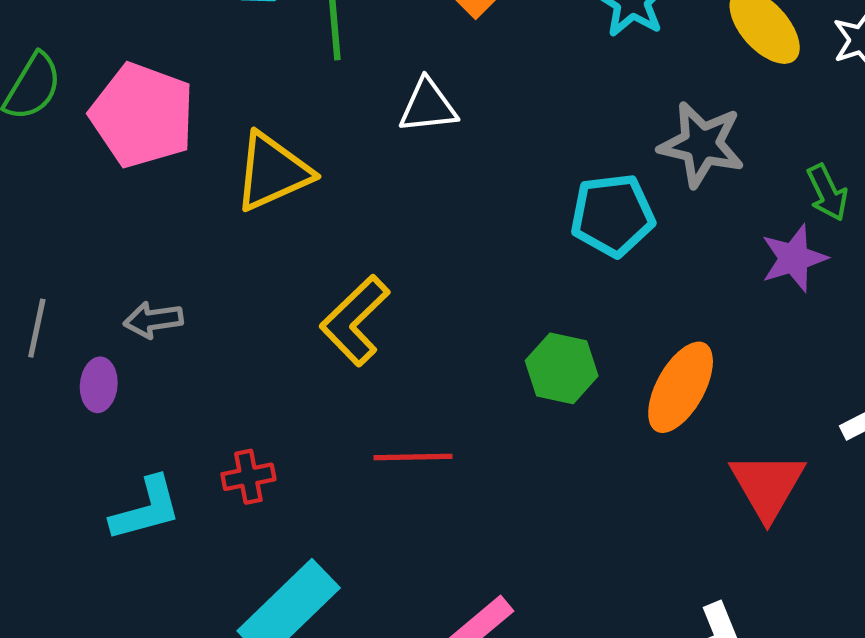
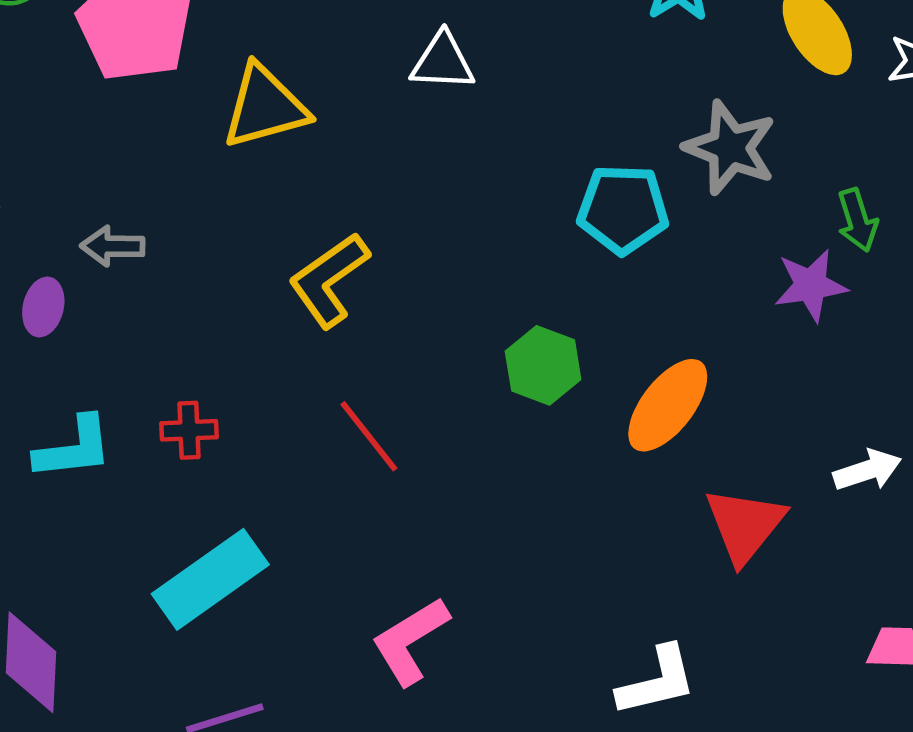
red line: (413, 457) -> (369, 436), turned 44

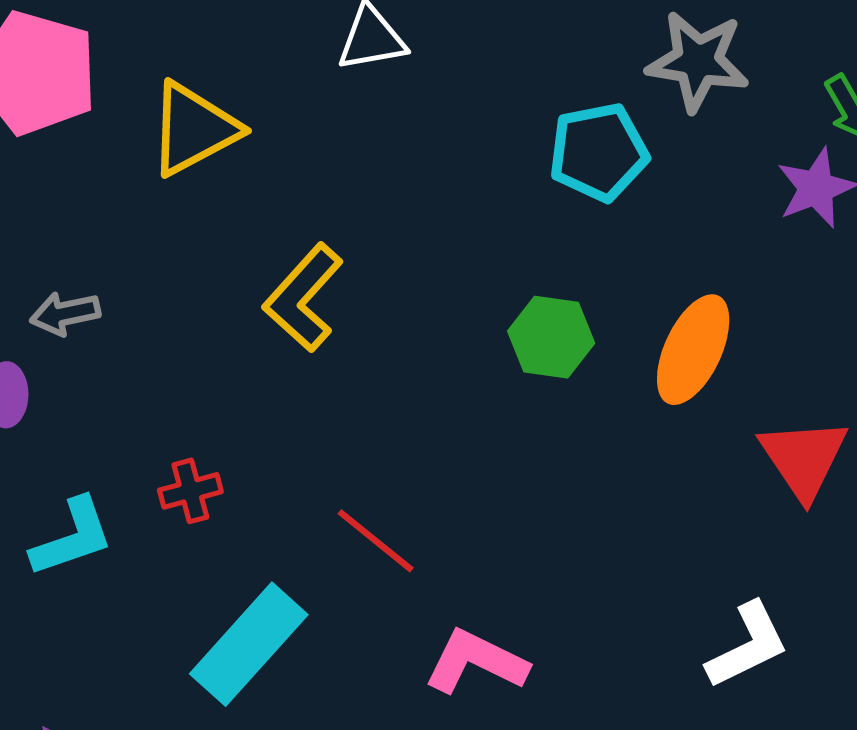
red line: (369, 436) -> (376, 541), moved
pink L-shape: (410, 641) -> (476, 662), turned 70

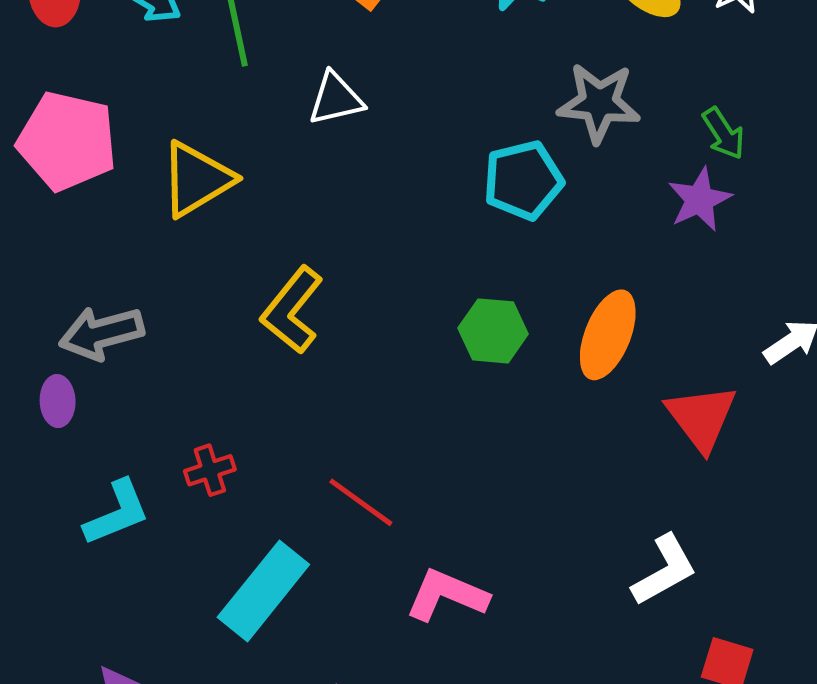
gray arrow: (65, 314) -> (101, 333), size x1.5

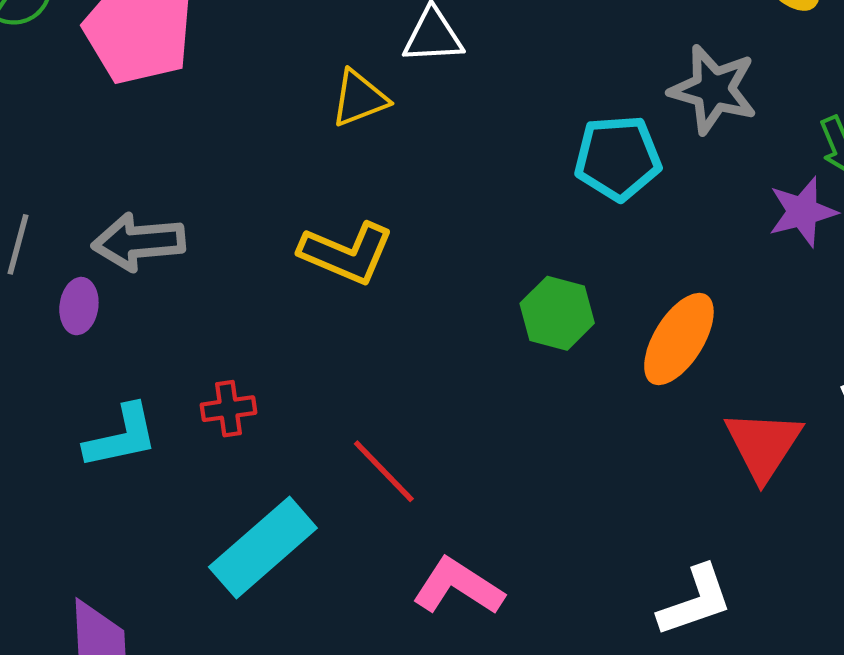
yellow triangle: (197, 179) -> (359, 98), moved, size x0.7
yellow L-shape: (292, 310) -> (347, 253), turned -116

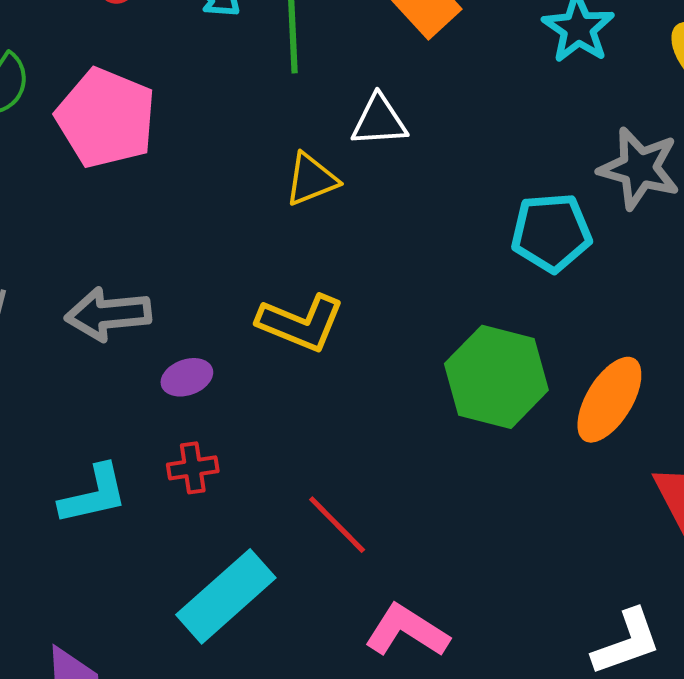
purple ellipse: (79, 306) -> (187, 377), moved, turned 63
green hexagon: (557, 313) -> (496, 377), size x1.5

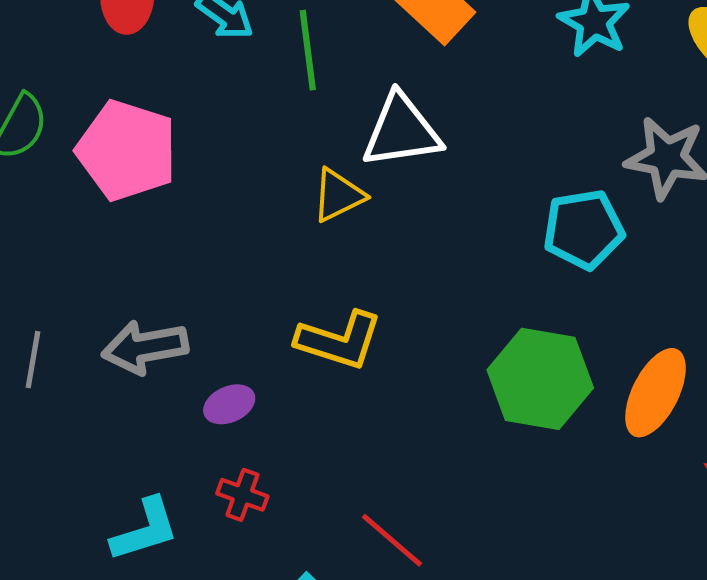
white triangle: (379, 121) -> (402, 131), size x1.4
red cross: (193, 468) -> (242, 495), turned 33

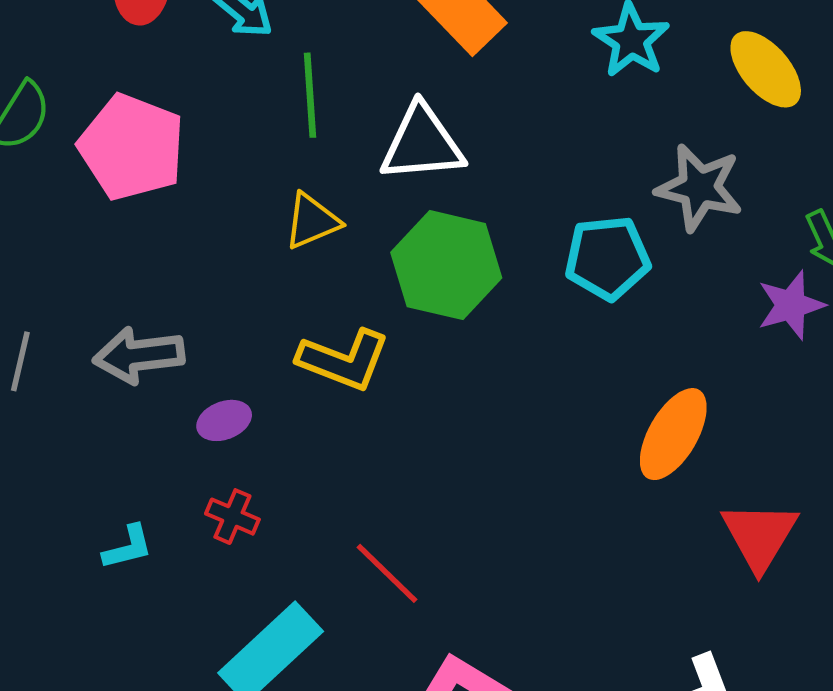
green line: (308, 50) -> (310, 95), moved
yellow triangle: (338, 195) -> (312, 221), moved
green hexagon: (540, 379) -> (446, 265), moved
cyan L-shape: (145, 530) -> (128, 547), size x0.7

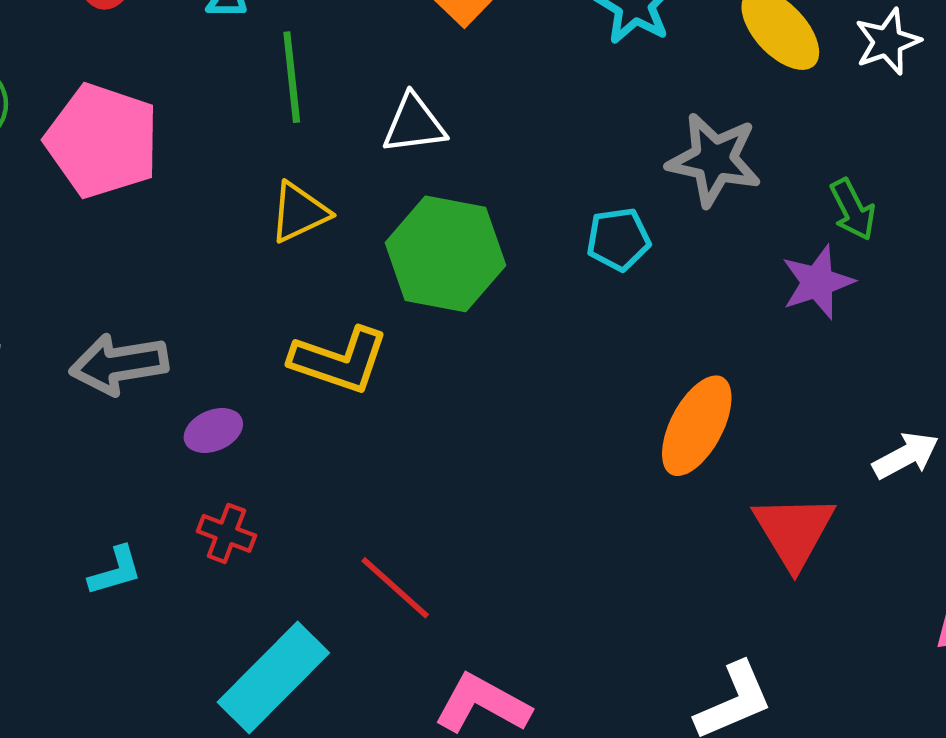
white triangle: (422, 143) -> (414, 124), size x0.7
cyan pentagon: (607, 258) -> (618, 239), size x0.7

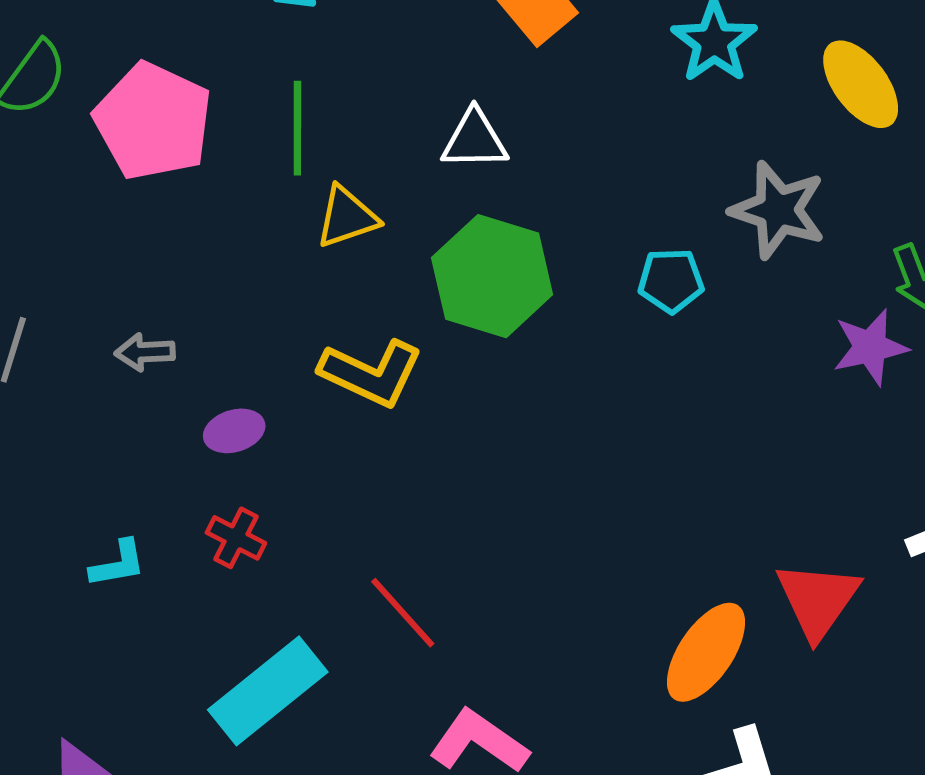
green line: (292, 77) -> (297, 128), moved
gray arrow: (119, 364) -> (145, 352), size x0.6
orange ellipse: (697, 426) -> (706, 652), moved

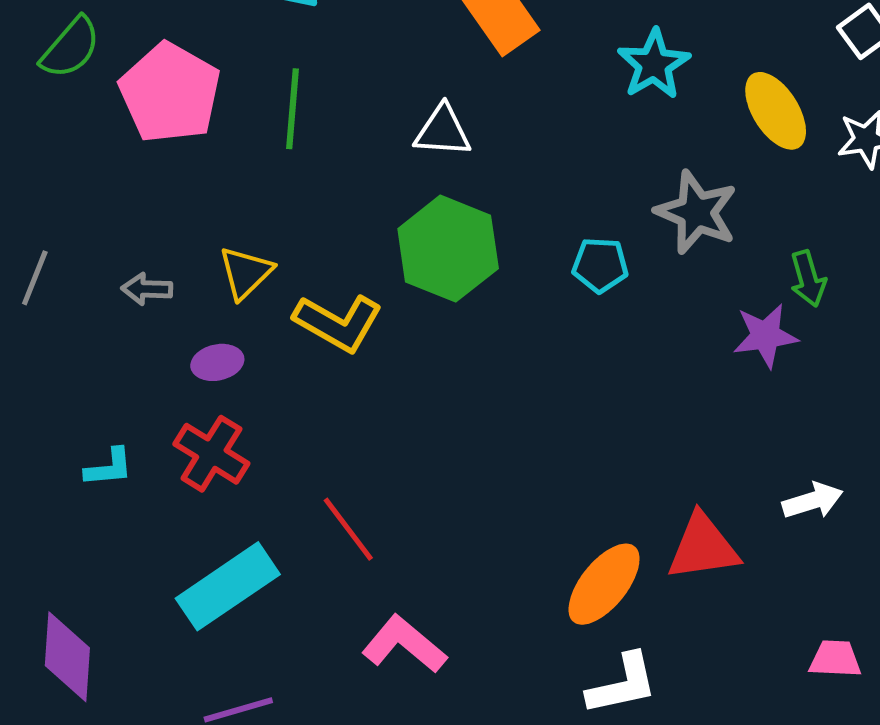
yellow triangle: (347, 217) -> (246, 273), moved, turned -30
red cross: (236, 538) -> (211, 454), size x1.5
red triangle: (818, 600) -> (703, 547), turned 42

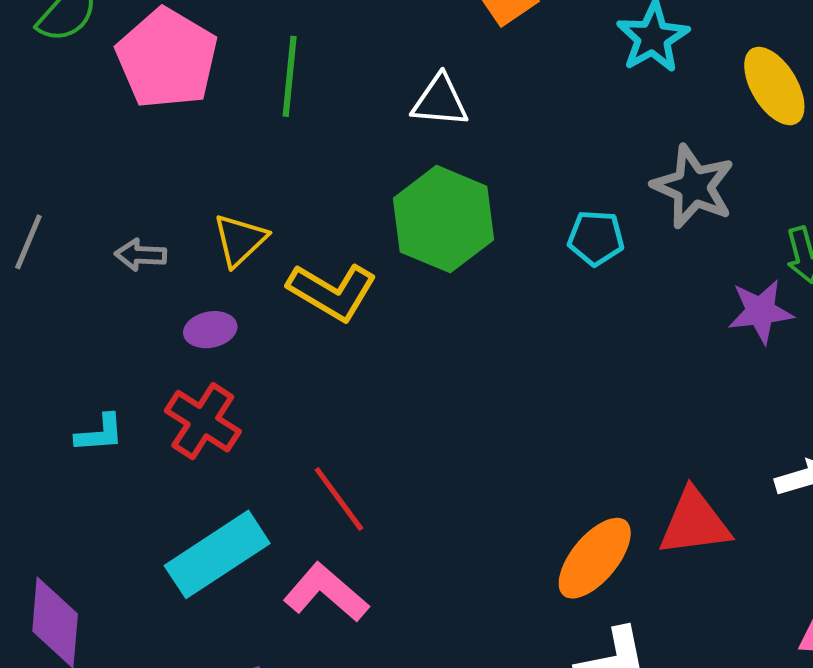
pink L-shape: (404, 644) -> (326, 593), moved

